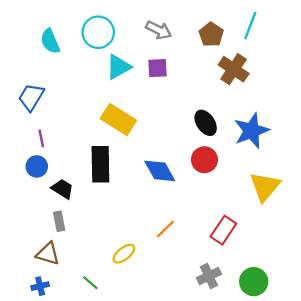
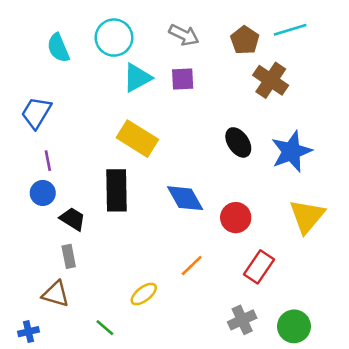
cyan line: (250, 26) -> (290, 30), turned 52
red circle: (204, 160) -> (236, 218), moved
blue cross: (40, 286) -> (28, 332), moved

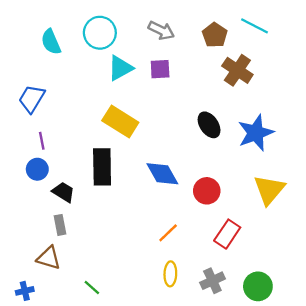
cyan line: (290, 30) -> (255, 26), turned 44
yellow ellipse: (144, 294) -> (170, 274), moved, turned -50

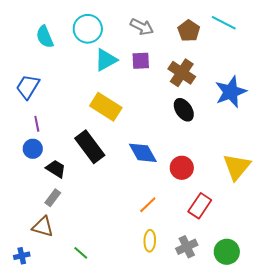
brown cross: (237, 70) -> (182, 73), moved
blue star: (256, 133) -> (231, 92), moved
black rectangle: (102, 167) -> (90, 147), turned -36
gray rectangle: (60, 225) -> (53, 198), turned 48

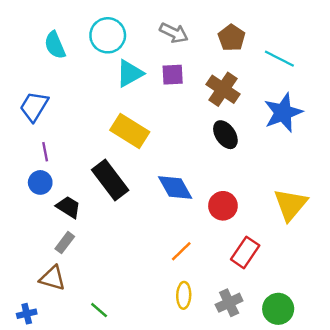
cyan line: (224, 23) -> (279, 59), moved

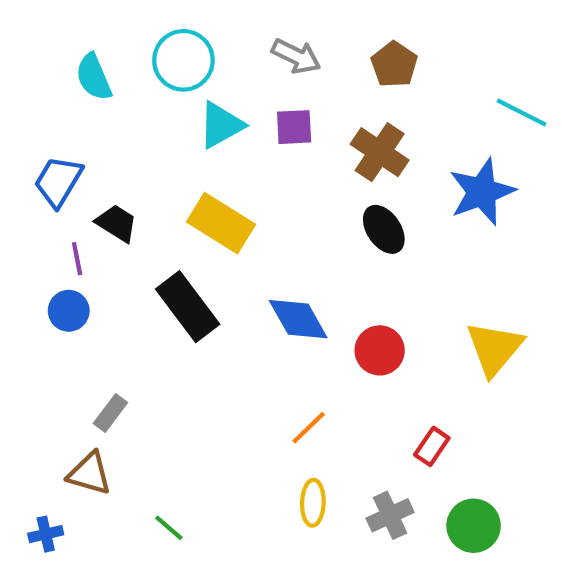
cyan line: (279, 59) -> (522, 112), moved
black trapezoid: (68, 207) -> (117, 223), moved
red rectangle: (245, 252) -> (432, 446), moved, size x0.7

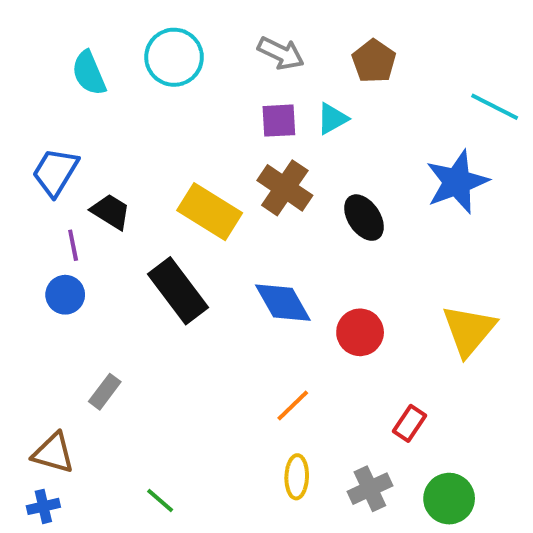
cyan triangle: (221, 125) -> (332, 119), moved, size x0.7
brown cross: (380, 152) -> (285, 188), moved
brown triangle: (90, 474) -> (53, 453), moved

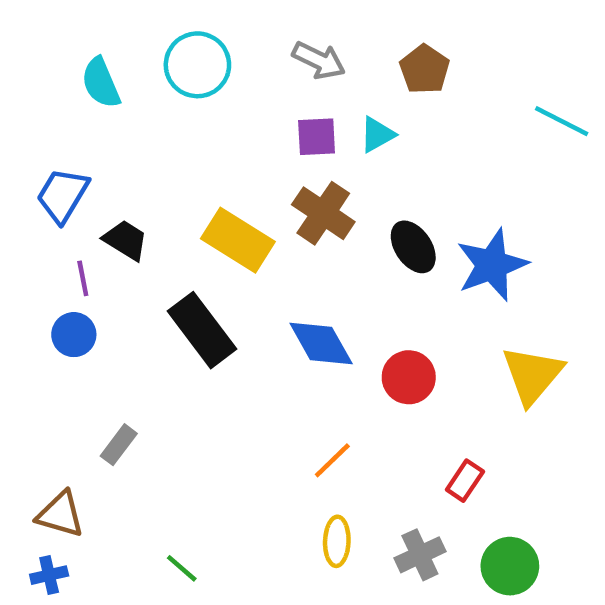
blue star: (457, 182) -> (492, 265), moved

